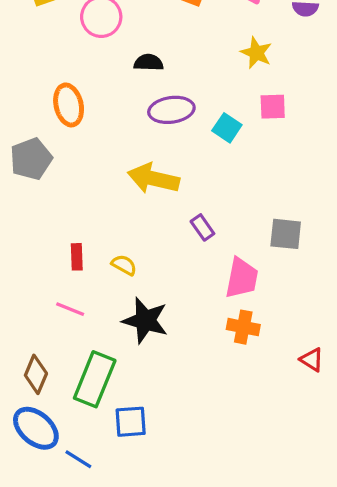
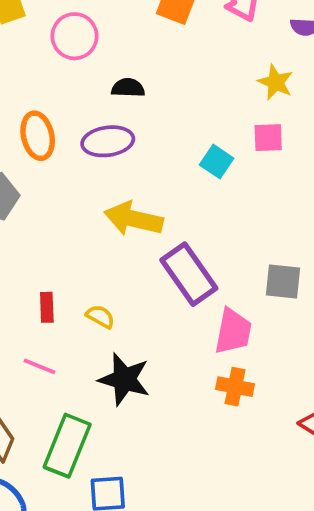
yellow star: (256, 53) -> (276, 82), moved
purple ellipse: (171, 110) -> (108, 141), moved
purple rectangle: (202, 227) -> (189, 274), size x2.0

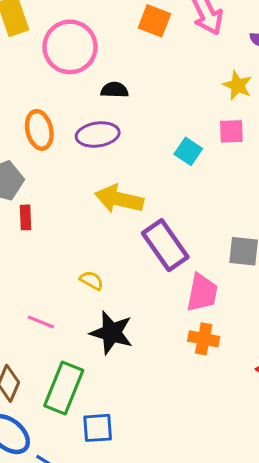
pink circle: (75, 36) -> (70, 47), size x1.4
red rectangle: (47, 307) -> (25, 217), moved

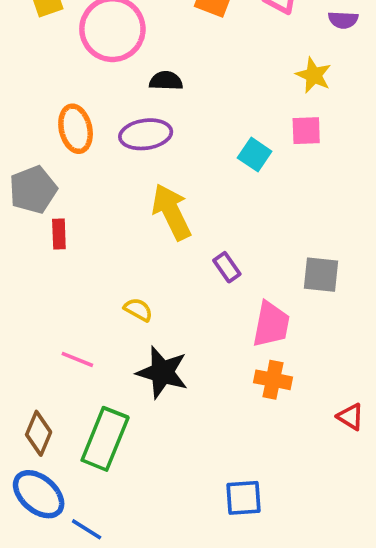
yellow arrow: (119, 199) -> (171, 212), turned 51
purple rectangle: (165, 245) -> (227, 267), size x0.5
blue square: (98, 428) -> (243, 498), moved

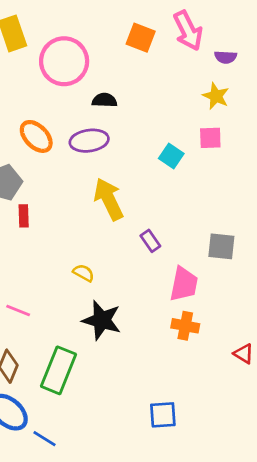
purple semicircle: (343, 20) -> (226, 57), moved
orange ellipse: (76, 129) -> (36, 136), turned -32
pink line: (77, 359) -> (18, 310), moved

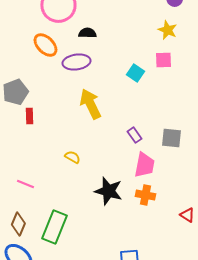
orange ellipse: (36, 136) -> (45, 45), moved
purple rectangle: (150, 241) -> (134, 135), moved
black star: (102, 320) -> (108, 191), moved

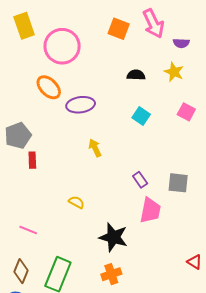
black semicircle: (87, 33) -> (136, 75), moved
pink square: (163, 60) -> (186, 112), moved, turned 30
yellow arrow: (90, 104) -> (95, 148), size x0.6
orange cross: (145, 195) -> (111, 274), moved, turned -30

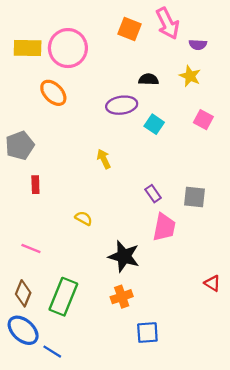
yellow rectangle: (24, 26) -> (28, 48), moved, turned -70
purple ellipse: (81, 105) -> (122, 105), moved
red rectangle: (32, 160) -> (35, 185), moved

